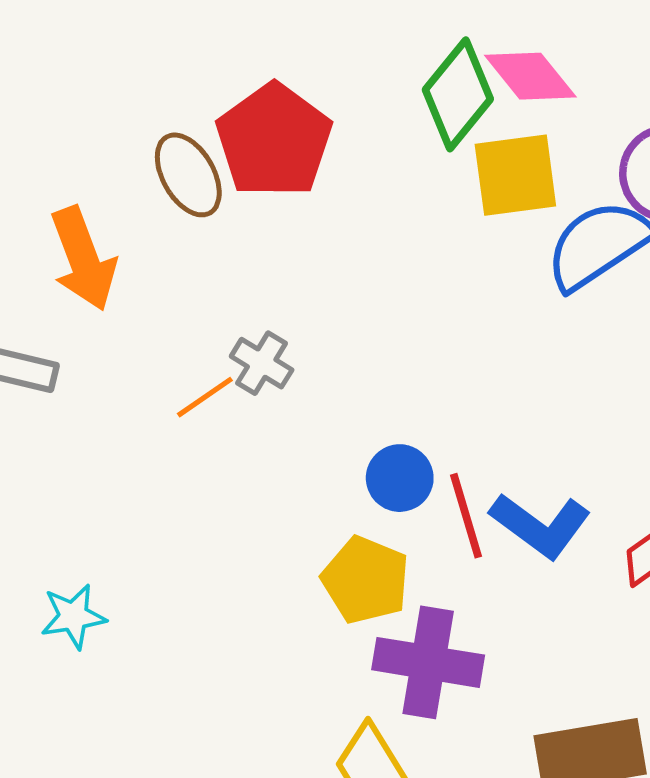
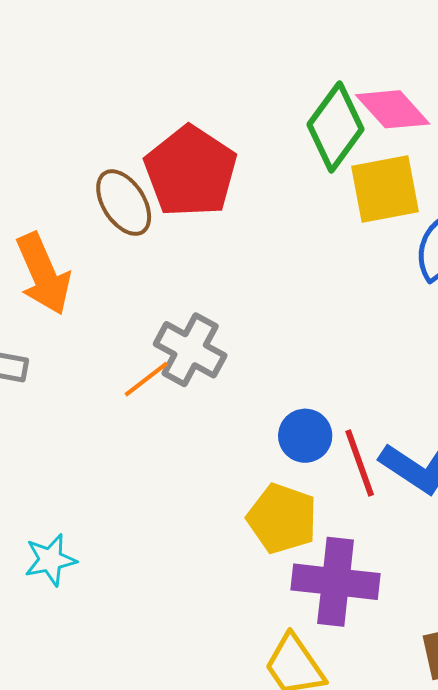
gray cross: (262, 363) -> (190, 350), size x1.4

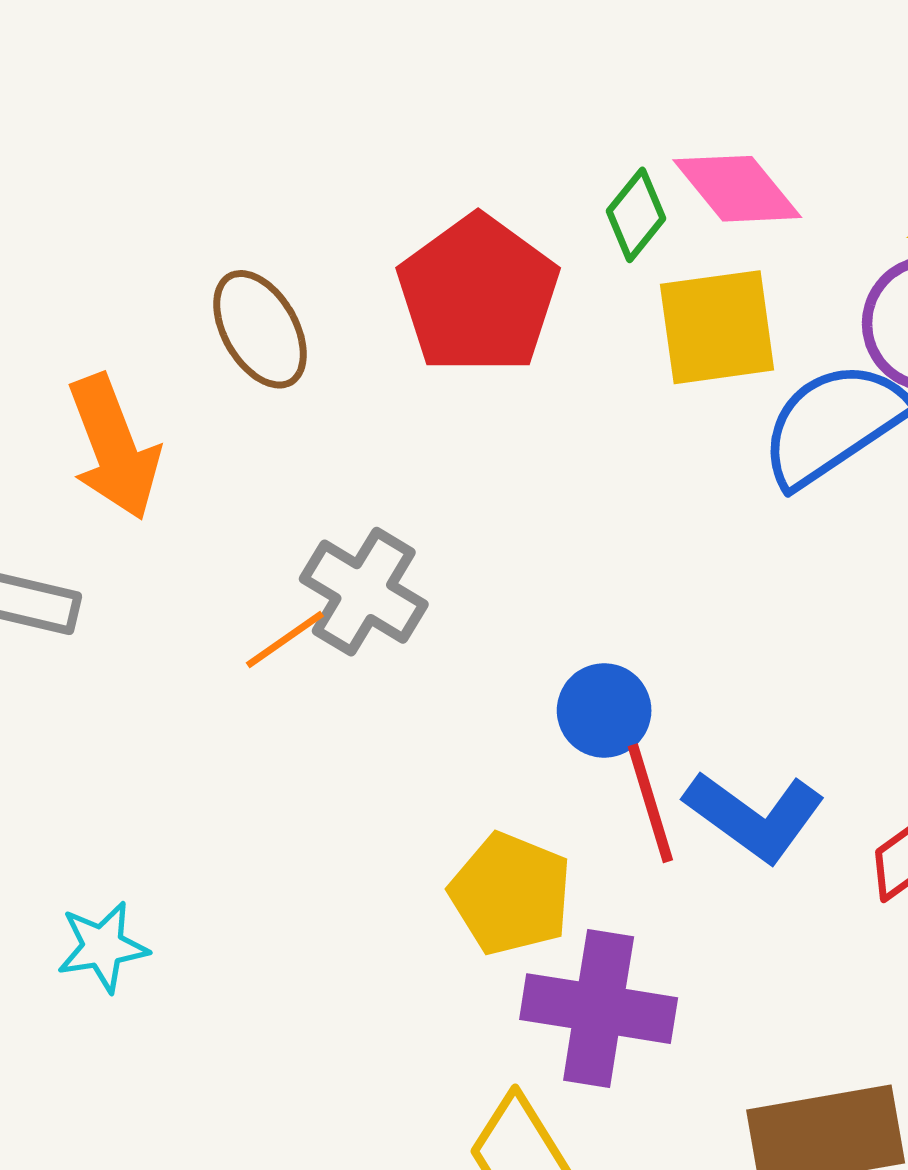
green diamond: (336, 127) -> (636, 215), size x0.6
red pentagon: (191, 171) -> (478, 295), moved
blue circle: (305, 436) -> (604, 710), moved

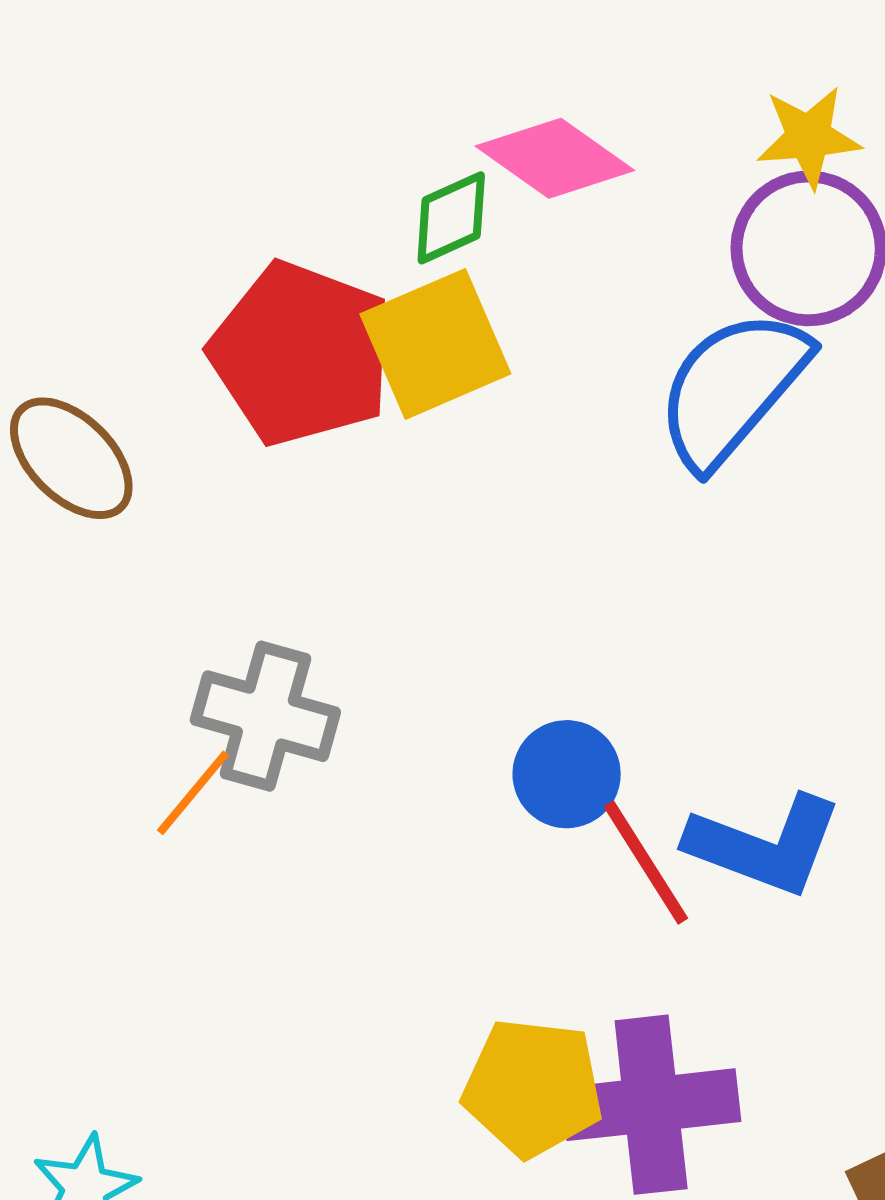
green diamond: (636, 215) -> (451, 218), turned 42
yellow square: (717, 327) -> (435, 344), moved
yellow pentagon: (511, 894) -> (533, 1088), moved

